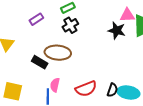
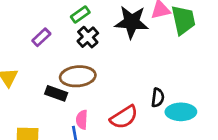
black star: (117, 30) -> (132, 22), moved, size x1.4
black semicircle: (112, 90) -> (158, 98), moved

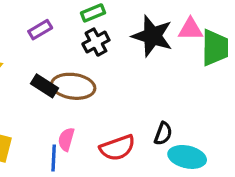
black rectangle: (56, 93) -> (45, 86), moved

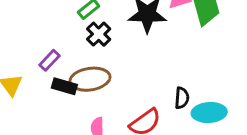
purple rectangle: (40, 30) -> (50, 60), moved

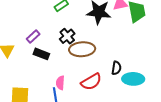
black cross: (99, 34) -> (67, 36), moved
brown ellipse: (90, 79) -> (82, 49), moved

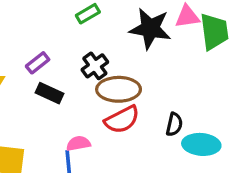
red semicircle: (91, 82) -> (122, 120), moved
pink semicircle: (60, 83) -> (78, 143), turned 72

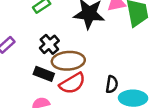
black rectangle: (50, 93) -> (44, 74), moved

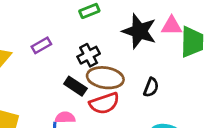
black semicircle: (112, 84) -> (151, 87), moved

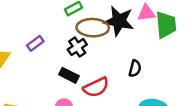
brown ellipse: (105, 78) -> (93, 28), moved

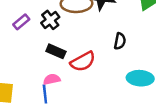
black cross: (77, 47) -> (50, 20), moved

